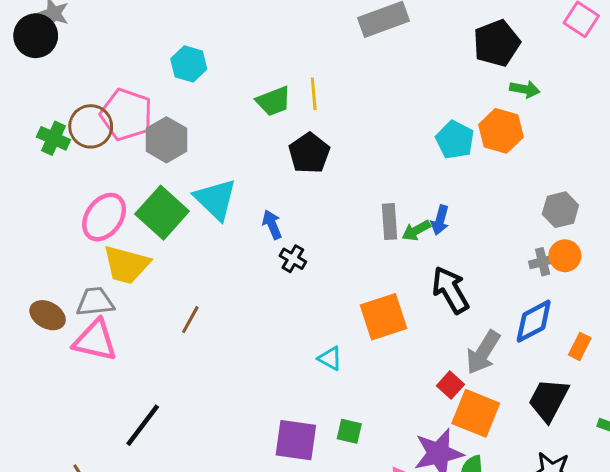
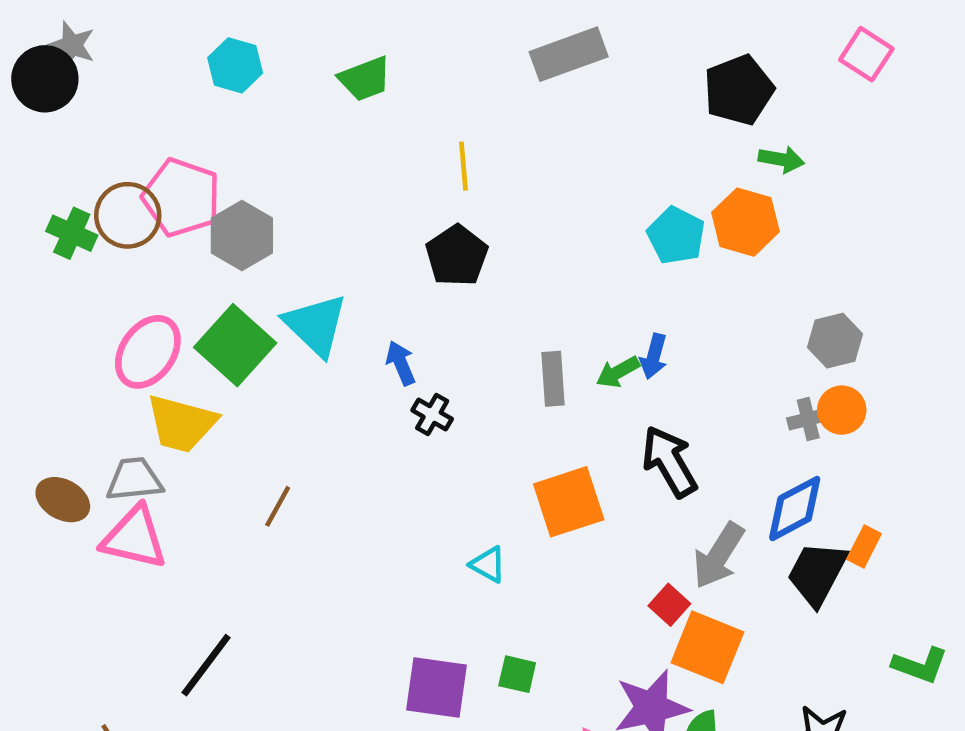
cyan hexagon: (189, 64) -> (235, 65), moved
green trapezoid: (274, 101) -> (365, 79), moved
gray rectangle: (389, 222) -> (553, 379), moved
black trapezoid: (549, 400) -> (817, 573), moved

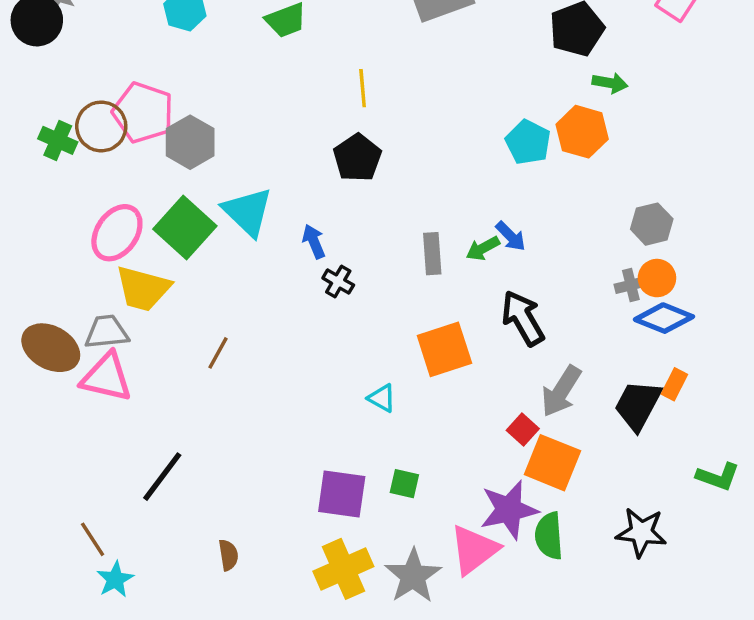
blue arrow: (654, 356) -> (511, 236), turned -60
brown ellipse: (63, 500) -> (51, 348), size x1.4
blue diamond: (795, 509) -> (664, 318), moved, turned 50

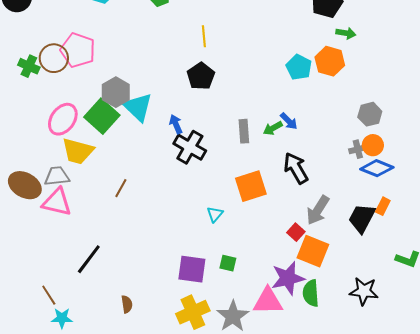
gray hexagon: (190, 142) -> (116, 92), moved
black cross: (338, 282) -> (190, 147), size x1.8
cyan triangle: (382, 398) -> (215, 214), turned 42
pink triangle: (474, 550) -> (268, 301), turned 36
cyan star: (115, 579) -> (62, 318), turned 30

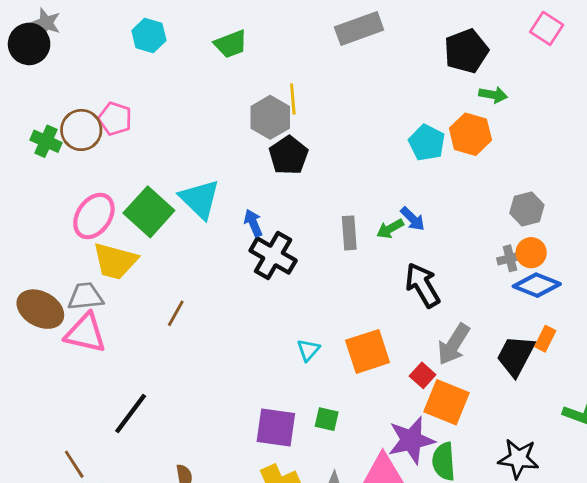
pink pentagon: (78, 50) -> (115, 119), size x0.7
gray hexagon: (116, 92) -> (270, 117), moved
orange square: (251, 186) -> (368, 351), moved

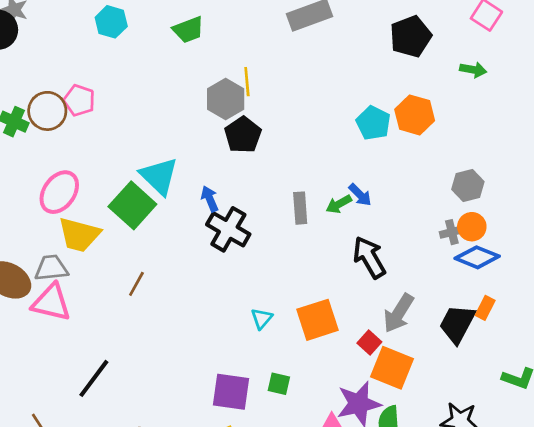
green arrow: (493, 95) -> (473, 70), moved
green square: (149, 212) -> (132, 205), moved

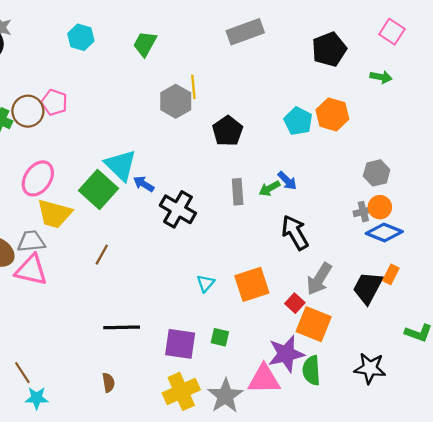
green trapezoid: (188, 30) -> (145, 44), turned 140
black pentagon: (243, 135) -> (228, 131), moved
blue arrow: (210, 199) -> (144, 184), moved, turned -35
black line: (94, 378) -> (122, 327), moved, turned 52

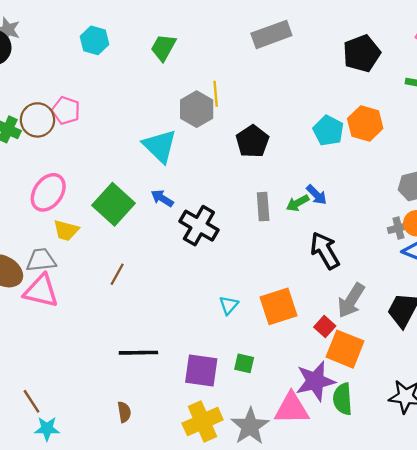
cyan triangle: (121, 165) -> (160, 146), moved
yellow trapezoid: (54, 214) -> (66, 230), size x0.7

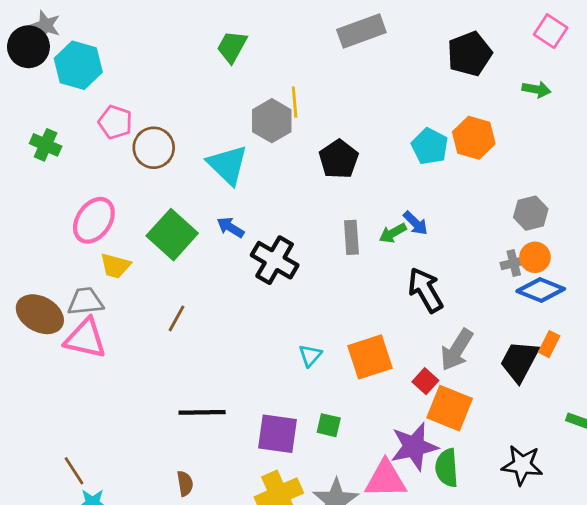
cyan hexagon: (94, 40) -> (78, 65), moved, size x1.4
brown circle: (37, 120) -> (154, 148), moved

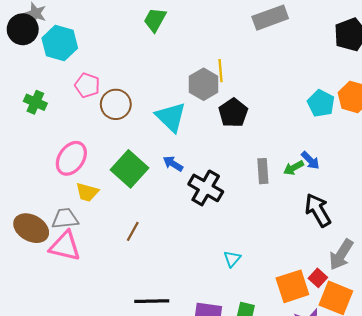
green trapezoid: (232, 47) -> (155, 20), moved
black pentagon: (339, 159) -> (233, 113), moved
orange square: (370, 357) -> (292, 286), moved

